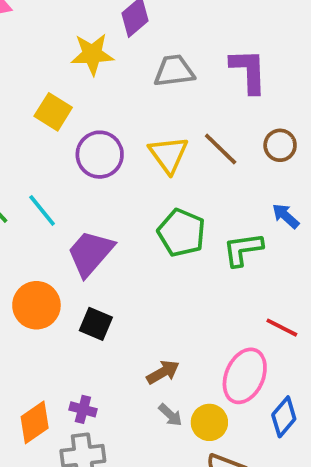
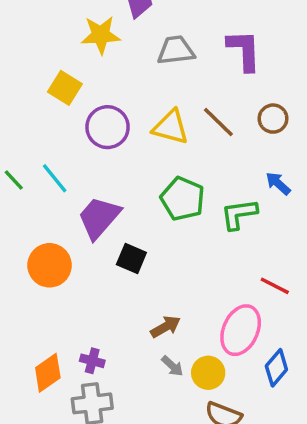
yellow triangle: (168, 155) -> (171, 127), turned -39
black square: (96, 324) -> (131, 258), moved

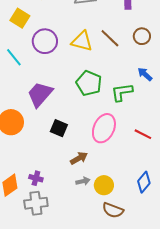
cyan line: (55, 178) -> (14, 57), moved
black square: (131, 258) -> (59, 128), moved
pink ellipse: (241, 330) -> (104, 128), moved
gray arrow: (172, 366) -> (83, 181), turned -56

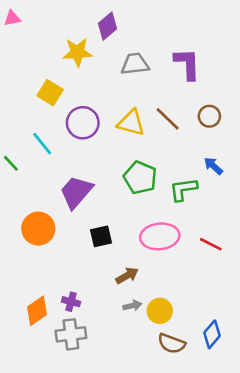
black square: (59, 128) -> (101, 236), turned -36
pink ellipse: (104, 128) -> (160, 236), turned 60
blue diamond: (144, 182) -> (212, 334), moved

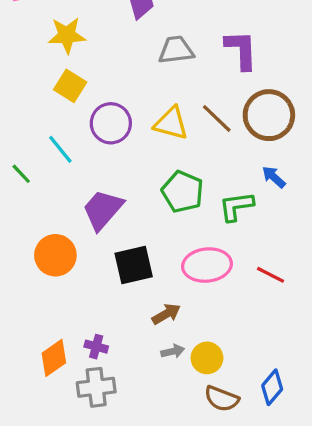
yellow star: (77, 52) -> (67, 35), moved
brown circle: (209, 116) -> (269, 115), size x1.8
black square: (101, 236) -> (134, 265), size x1.4

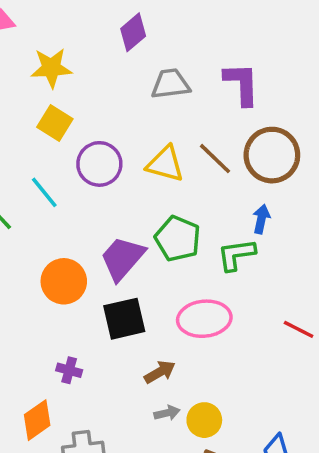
blue arrow: (274, 177) -> (261, 219), moved, turned 60
purple trapezoid: (103, 210) -> (122, 258), moved
orange circle: (55, 255) -> (64, 281), moved
red line: (271, 275) -> (299, 329), moved
purple cross: (96, 347) -> (69, 370), moved

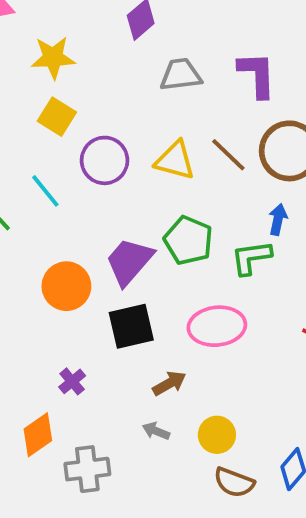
purple cross: (69, 370) -> (72, 381), turned 35
gray arrow: (167, 413) -> (156, 431), moved, turned -145

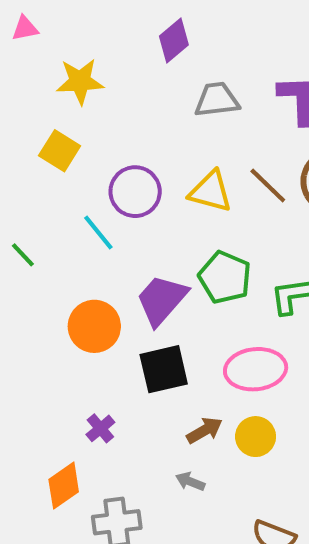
yellow square: (57, 117) -> (60, 151), moved
cyan line: (45, 191) -> (98, 232), moved
yellow circle: (217, 435) -> (256, 437), moved

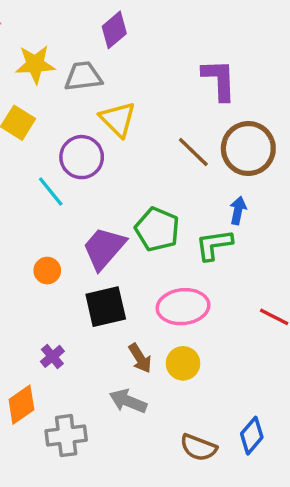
gray trapezoid: (217, 100) -> (83, 76), moved
yellow triangle: (211, 192) -> (118, 119), moved, turned 30
orange circle: (94, 326) -> (47, 271), size x0.6
brown arrow: (205, 430) -> (140, 358), turned 88
gray arrow: (190, 481) -> (128, 401), size x1.5

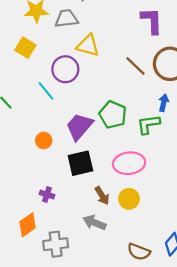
yellow triangle: (118, 119) -> (88, 45), turned -30
purple cross: (52, 356) -> (47, 195), turned -32

